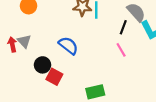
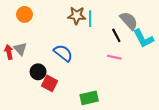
black line: (123, 27) -> (116, 35), turned -48
pink line: (121, 50) -> (114, 57), turned -48

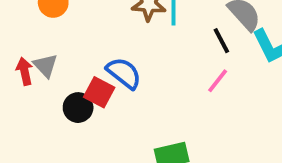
pink line: (114, 57) -> (218, 81), turned -64
red square: (50, 83) -> (99, 92), moved

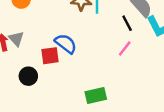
red square: (99, 92) -> (50, 56), turned -36
black circle: (78, 108) -> (28, 76), moved

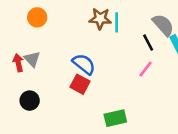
red square: (50, 56) -> (80, 84), moved, turned 36
black circle: (28, 76) -> (30, 101), moved

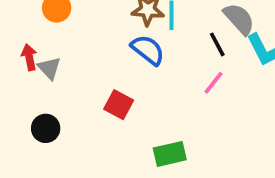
red arrow: (18, 63) -> (29, 57), moved
blue semicircle: (84, 64) -> (148, 50), moved

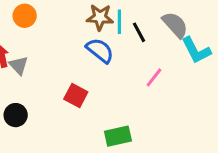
black line: (217, 44) -> (139, 32), moved

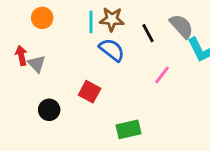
cyan line: (119, 22) -> (91, 22), moved
black circle: (16, 115) -> (49, 110), moved

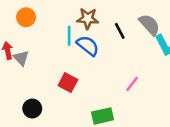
cyan line: (91, 22) -> (69, 36), moved
pink line: (162, 75) -> (132, 84), moved
black circle: (49, 110) -> (32, 109), moved

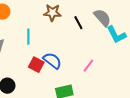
cyan line: (69, 36) -> (28, 37), moved
blue semicircle: (88, 46) -> (52, 61), moved

